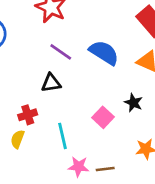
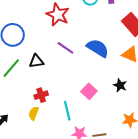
black triangle: (51, 83) -> (36, 61), moved
pink square: (103, 117) -> (89, 91), moved

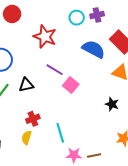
blue semicircle: (98, 48) -> (94, 49), moved
pink square: (89, 91) -> (71, 85), moved

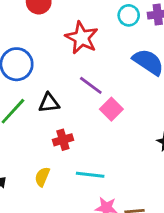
red cross: (33, 119) -> (63, 140), moved
cyan line: (60, 133) -> (90, 175), turned -72

